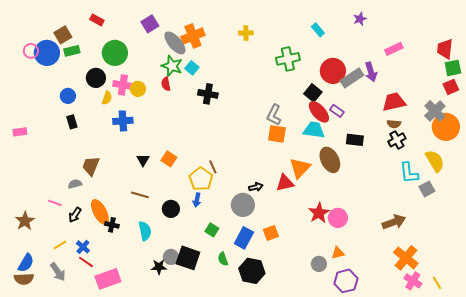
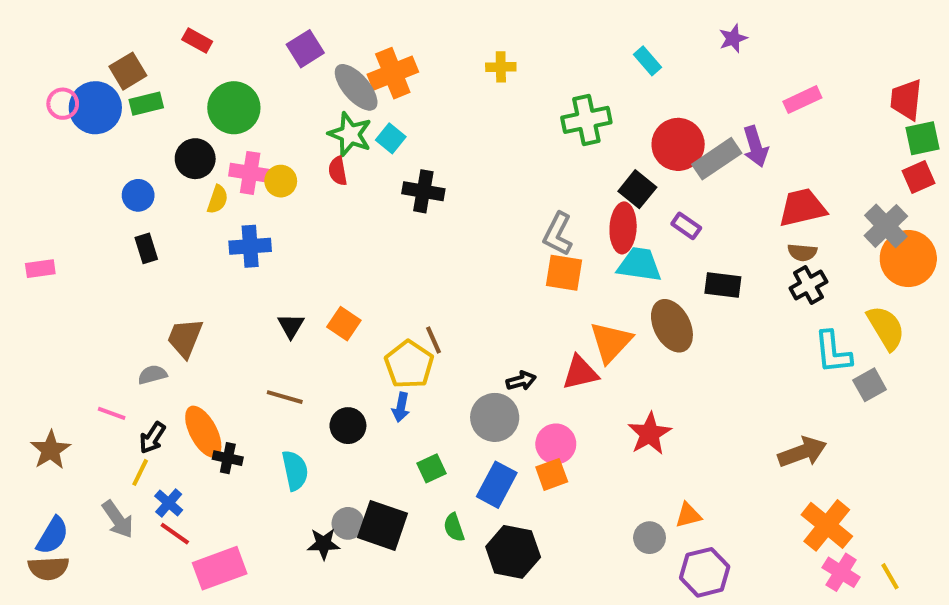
red ellipse: (319, 112) -> (623, 228), moved, turned 45
pink circle: (338, 218) -> (556, 444), moved
green square: (212, 230) -> (432, 468), turned 32
yellow line: (60, 245) -> (140, 472), moved, turned -32
gray arrow: (58, 272) -> (118, 519), moved

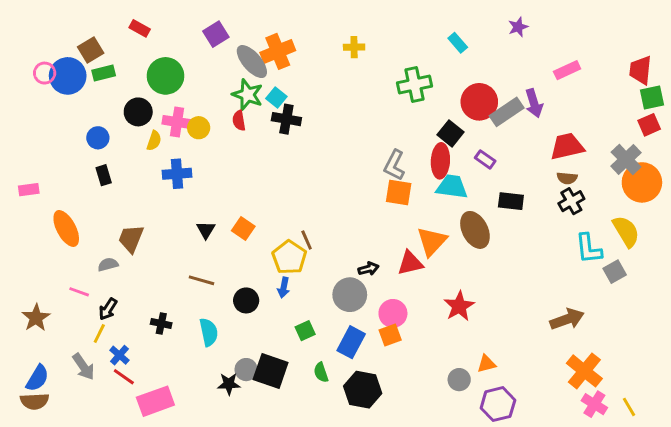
black cross: (423, 191) -> (286, 119), moved
orange ellipse: (203, 432) -> (66, 228), moved

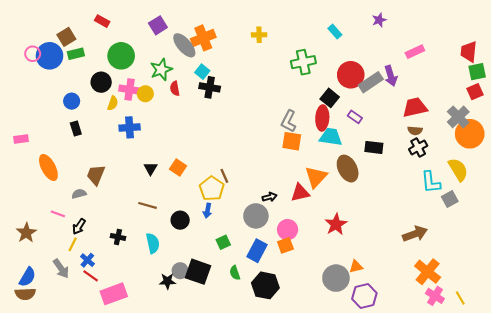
green star: (248, 95) -> (161, 70), moved, turned 30
gray circle: (459, 380) -> (336, 278), size x1.6

